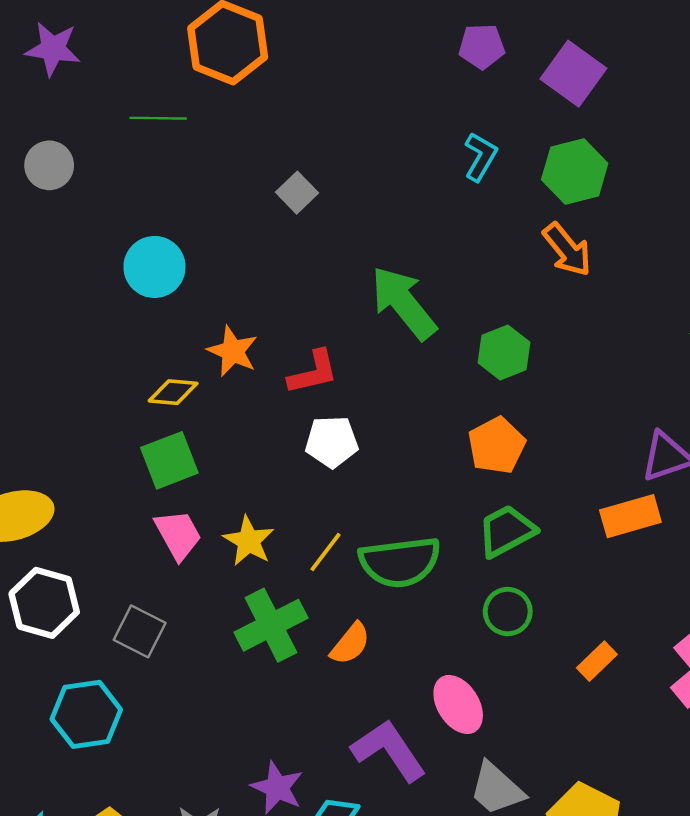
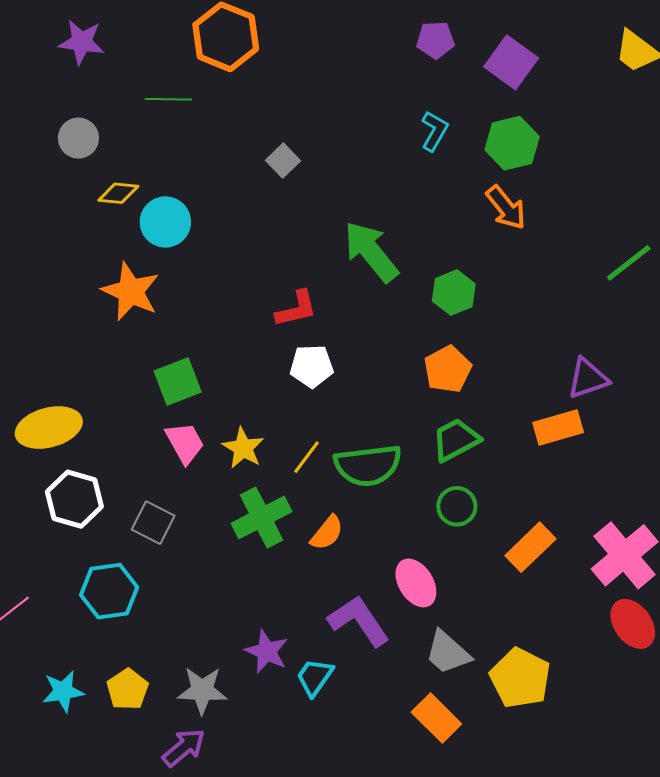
orange star: (233, 351) -> (131, 291), moved, size x1.4
yellow diamond: (173, 392) -> (118, 193), moved
orange rectangle: (597, 661) -> (530, 547), size x1.5

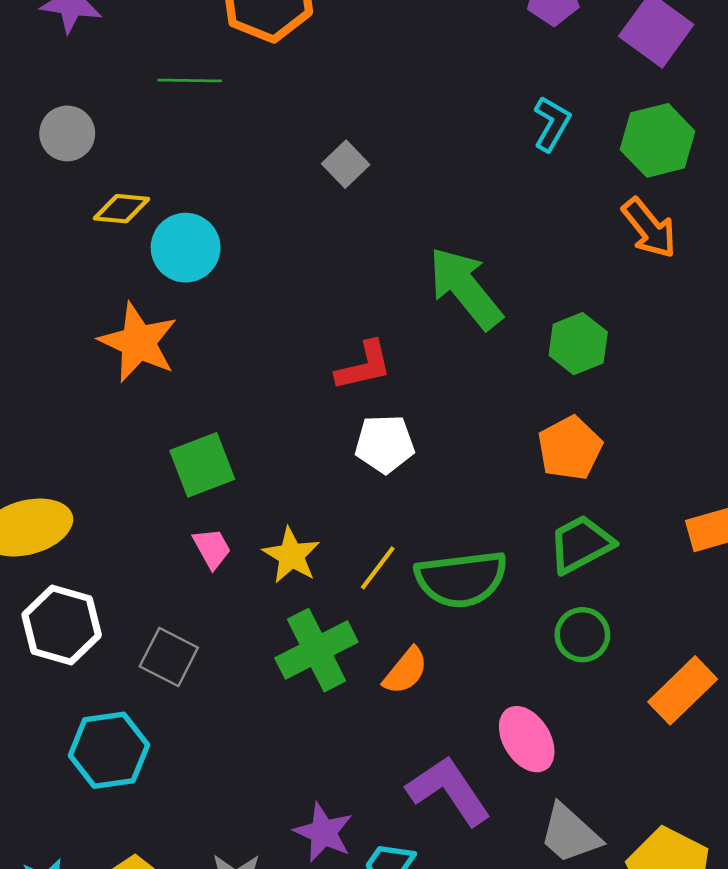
pink trapezoid: (185, 443) -> (212, 548), size x0.7

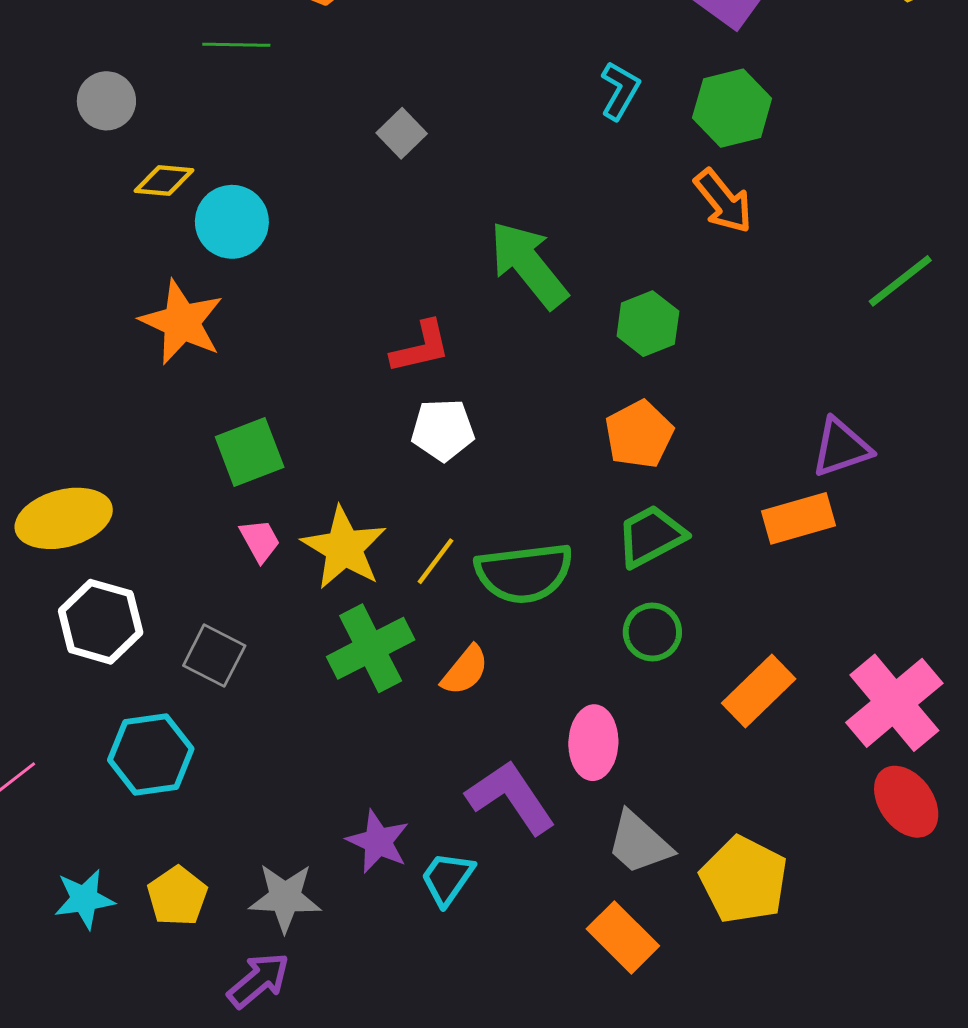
yellow star: (291, 555) -> (344, 548), size x1.4
pink ellipse: (527, 739) -> (593, 743), turned 34

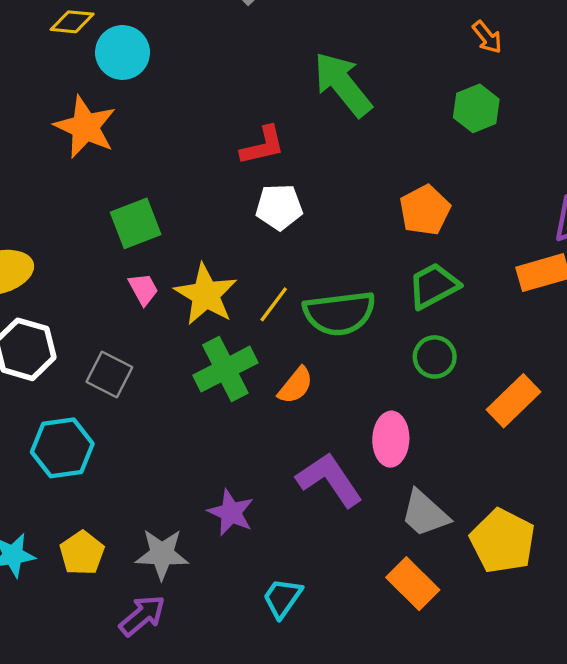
orange arrow: (723, 201) -> (487, 37), size x0.7
green hexagon: (648, 324) -> (476, 108), moved
cyan trapezoid: (447, 878) -> (282, 598), moved

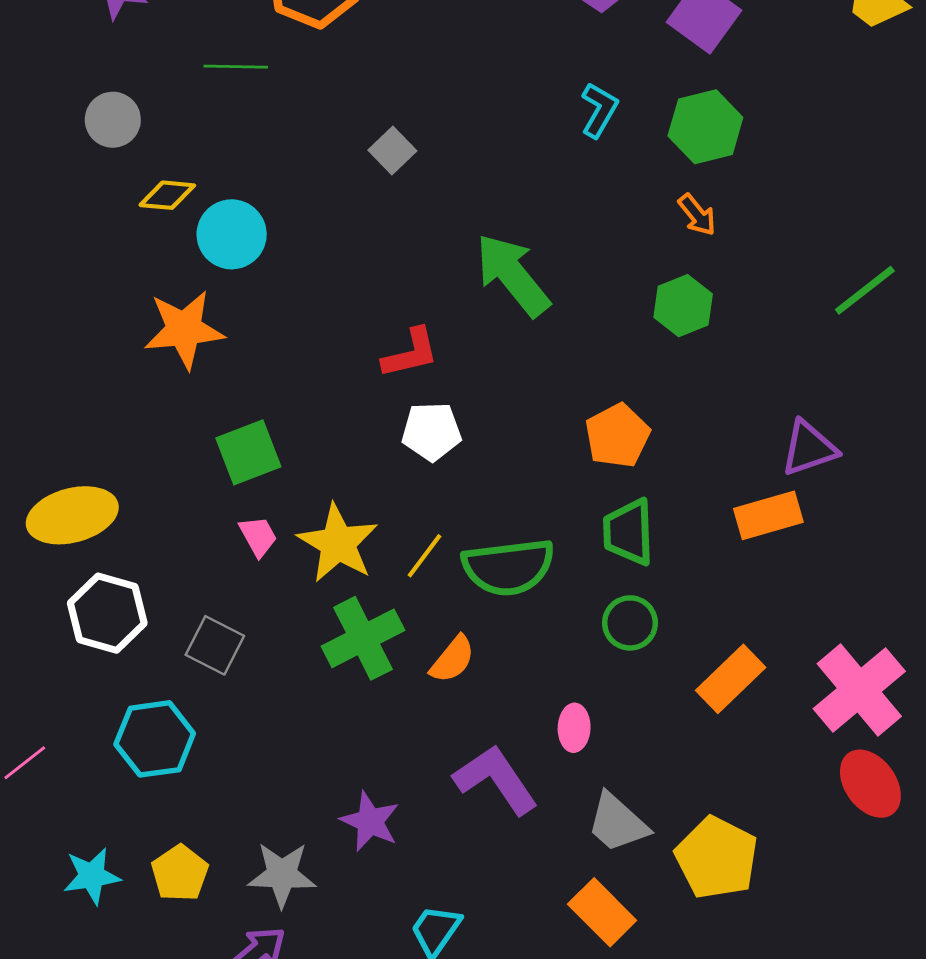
orange star: (85, 127) -> (184, 329), turned -30
green trapezoid: (434, 286) -> (629, 532), turned -64
pink ellipse: (391, 439) -> (574, 728), size x0.7

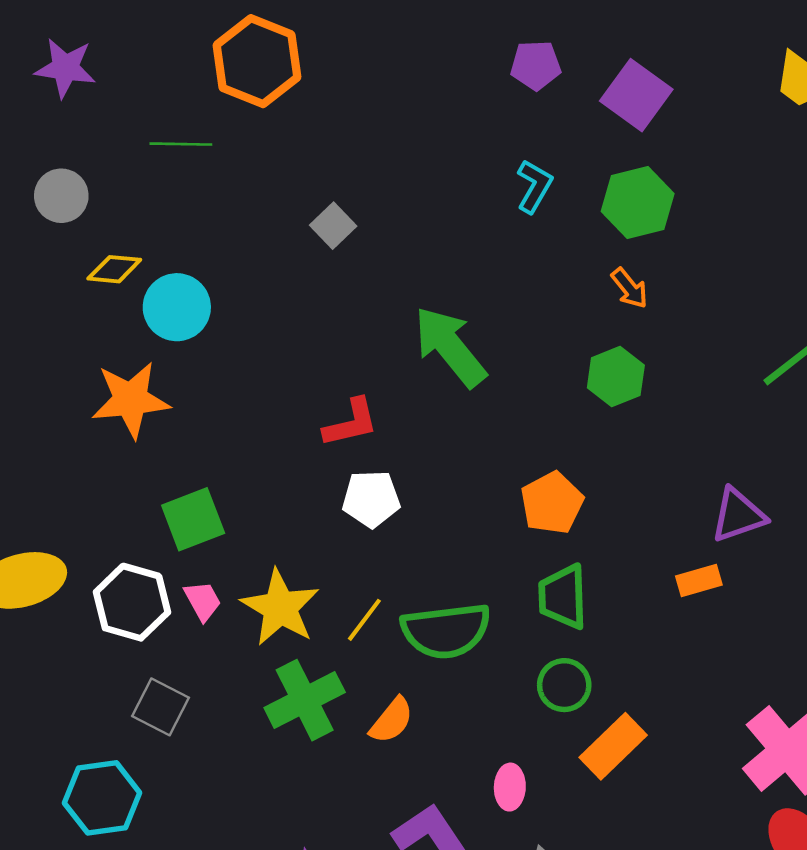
orange rectangle: (768, 515) -> (699, 580), size x0.7
white hexagon: (107, 613) -> (132, 602), moved
orange rectangle: (731, 679) -> (613, 746), moved

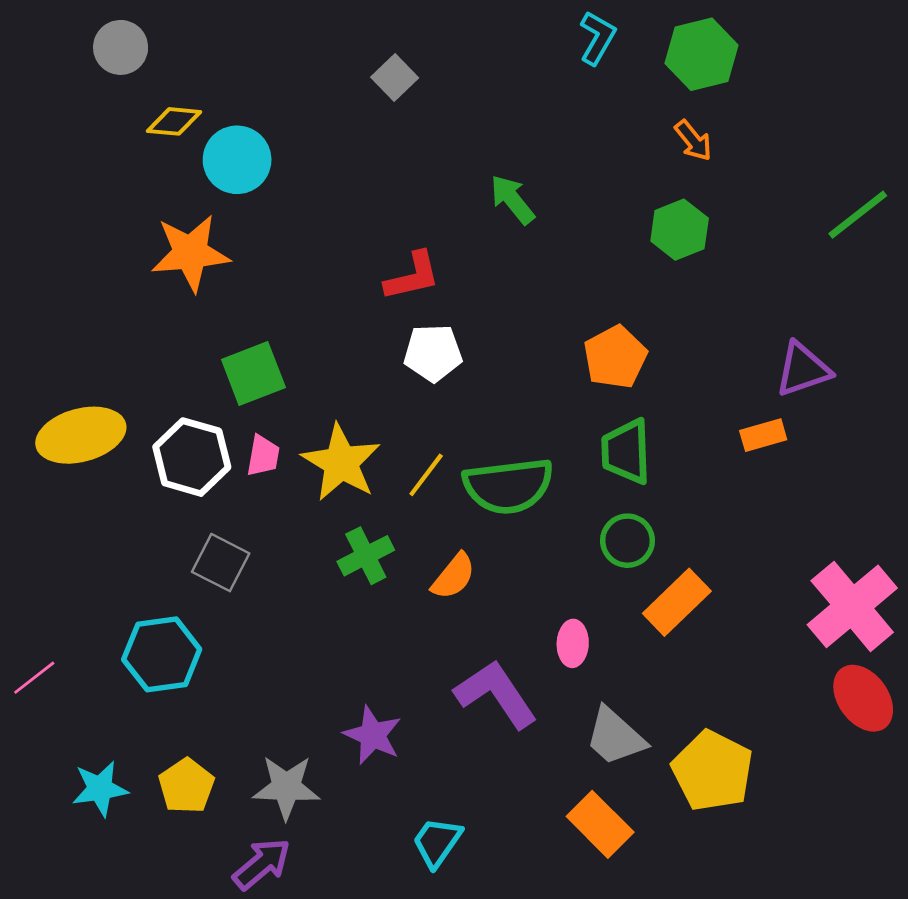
green arrow: (450, 347) -> (512, 199), size x0.6
pink trapezoid: (203, 601) -> (263, 456), turned 39
green cross: (305, 700) -> (366, 556), size x0.7

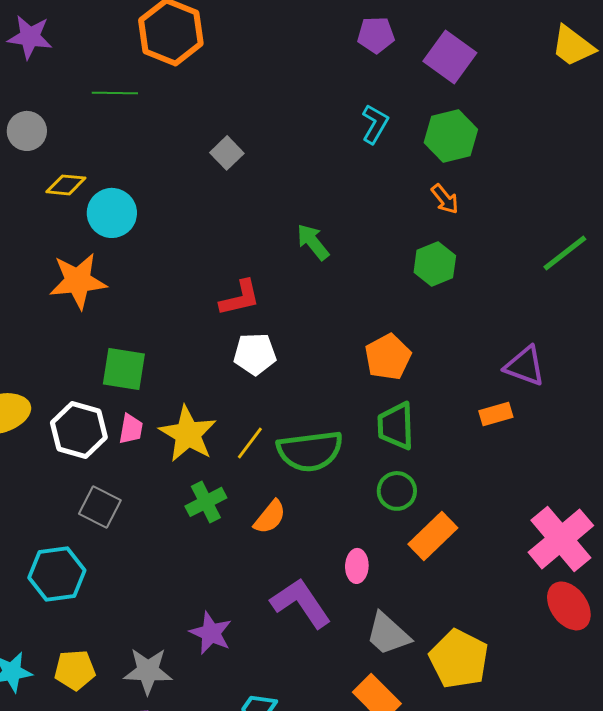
purple triangle: (803, 369) -> (525, 366), turned 39
green square: (253, 374) -> (124, 369), turned 30
yellow pentagon: (186, 786) -> (75, 670), turned 30

